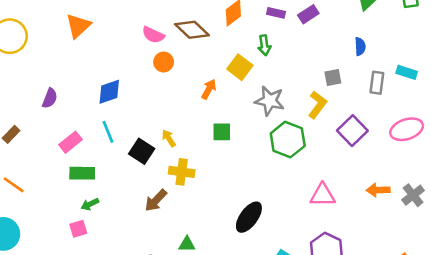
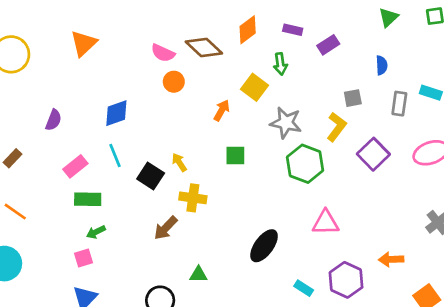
purple rectangle: (308, 14) -> (328, 45), moved
orange arrow: (378, 190) -> (391, 259), moved
pink triangle: (323, 195) -> (326, 223), moved

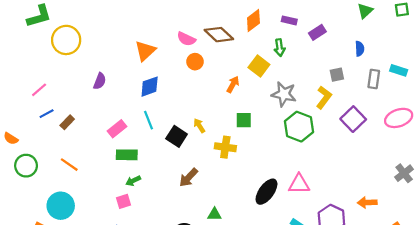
orange triangle: (84, 43) -> (145, 51), moved
purple semicircle: (53, 120) -> (100, 81), moved
yellow cross: (193, 198) -> (225, 147), moved
pink triangle: (326, 223) -> (299, 184), moved

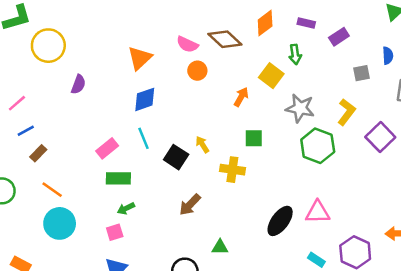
gray square: (337, 75) -> (361, 73), moved
purple semicircle: (100, 81) -> (78, 84), moved
brown rectangle: (67, 122) -> (38, 153), moved
cyan circle: (61, 206) -> (60, 223), moved

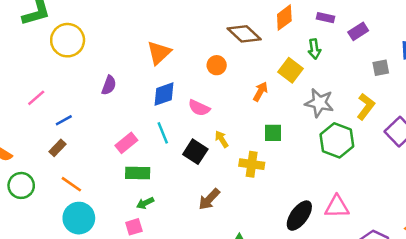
pink semicircle: (187, 44) -> (199, 108), moved
purple semicircle: (78, 84) -> (109, 85), moved
blue line: (26, 131) -> (64, 120), moved

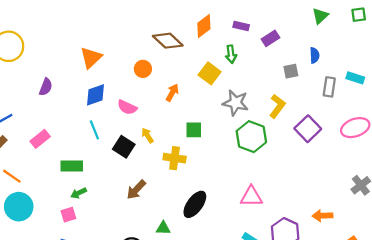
orange arrow: (260, 92) -> (172, 93), moved
pink rectangle: (126, 143) -> (40, 139), moved
black ellipse: (299, 216) -> (195, 204), moved

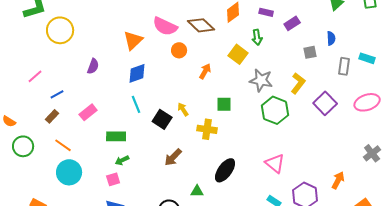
pink semicircle: (127, 107) -> (165, 26), moved, size x1.4
pink triangle: (251, 196) -> (275, 163), turned 40
orange arrow: (322, 216) -> (338, 180), turned 120

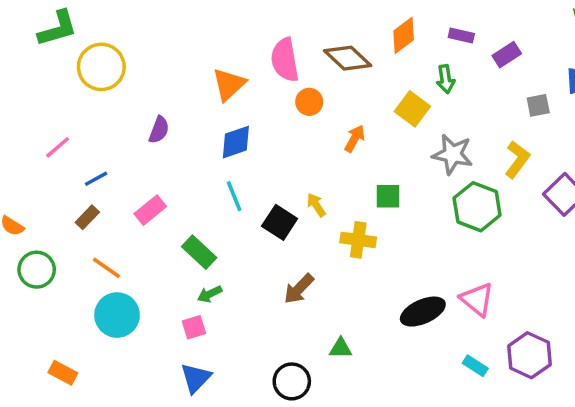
pink semicircle: (165, 26) -> (285, 60), turned 55
green rectangle: (116, 136) -> (199, 252), turned 42
black ellipse: (225, 170) -> (423, 312), moved, turned 30

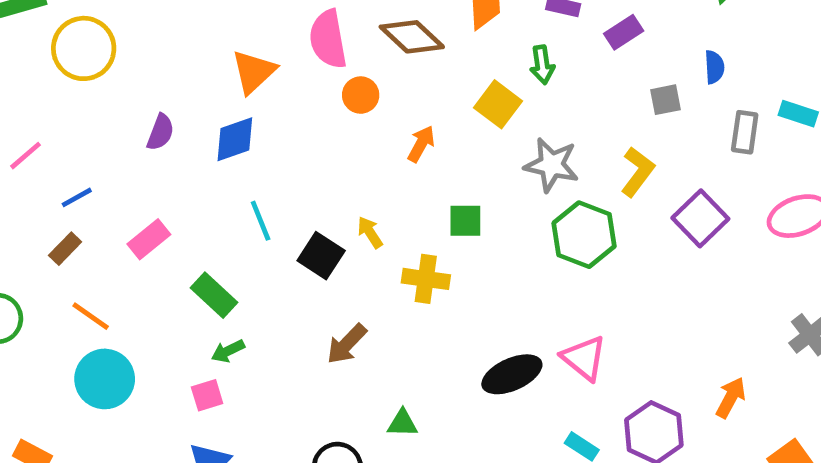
blue diamond: (236, 142) -> (235, 139), moved

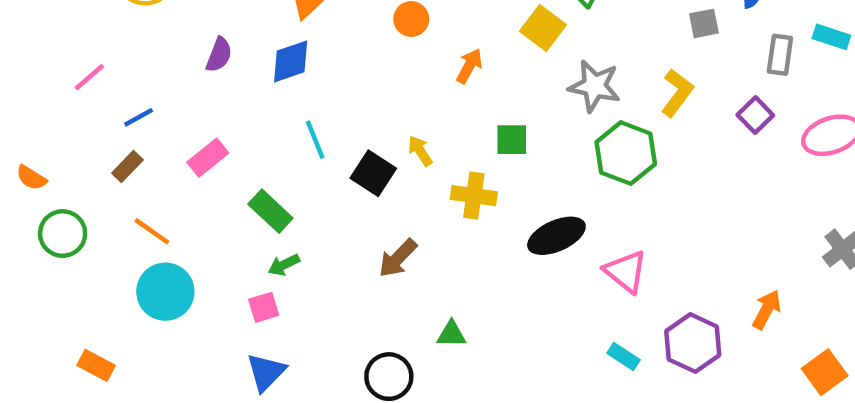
purple square: (700, 218) -> (755, 115), moved, size x0.7
black ellipse: (512, 374) -> (556, 236), moved

